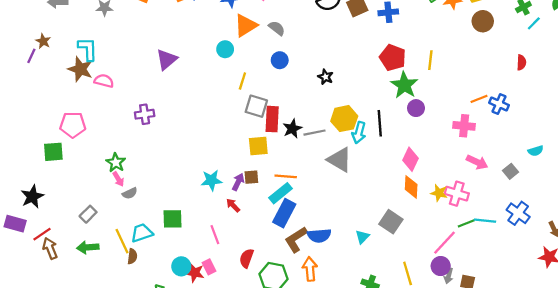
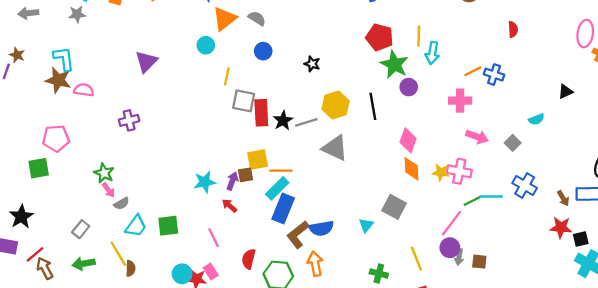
cyan arrow: (359, 133) -> (432, 53), moved
yellow square: (258, 146) -> (258, 159), moved
cyan trapezoid: (142, 233) -> (136, 226), moved, turned 150

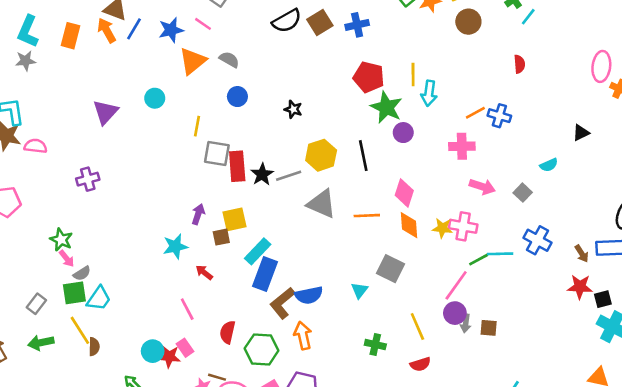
cyan circle: (206, 45) -> (155, 98), moved
orange line: (281, 171) -> (367, 216), moved
purple arrow: (232, 181) -> (198, 214), moved
green square: (168, 226) -> (74, 293), moved

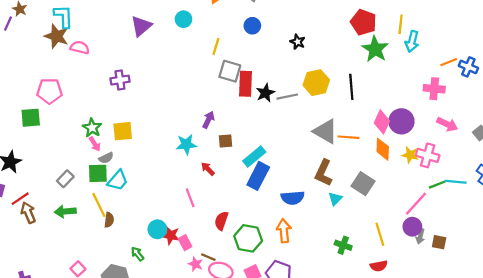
purple circle: (403, 133) -> (401, 121), moved, size x1.5
gray triangle: (322, 204) -> (325, 131), moved
yellow square: (234, 219) -> (123, 131), moved
brown L-shape: (282, 303) -> (323, 173), moved, turned -32
pink rectangle: (185, 348) -> (185, 243), moved

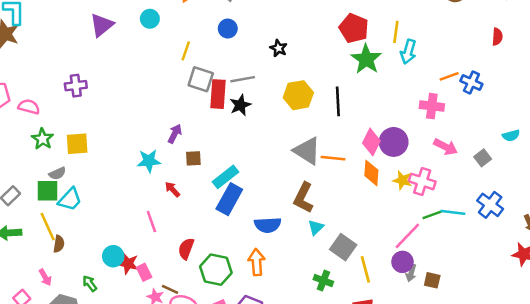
pink semicircle: (80, 48) -> (29, 107), moved
gray line: (287, 97) -> (243, 79), moved
pink arrow: (95, 144) -> (45, 277), moved
gray square: (363, 184) -> (343, 247), moved

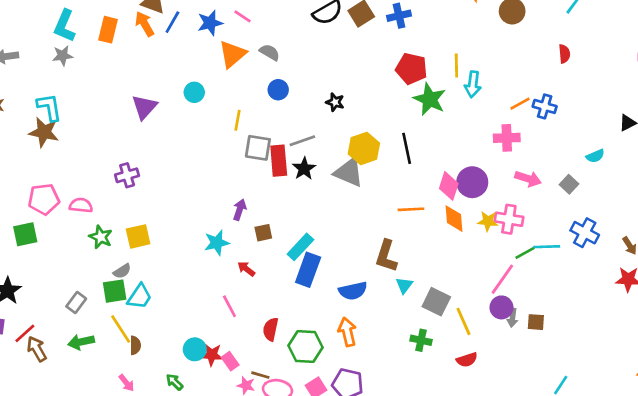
gray triangle: (307, 151) -> (349, 172), moved

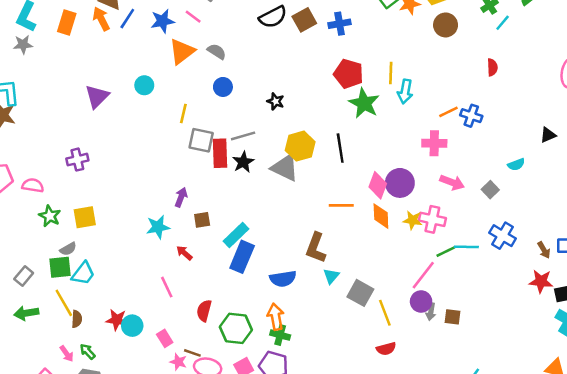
green cross: (421, 340) -> (280, 335), moved
red star: (212, 355) -> (117, 320), moved
green arrow: (175, 382) -> (88, 351), moved

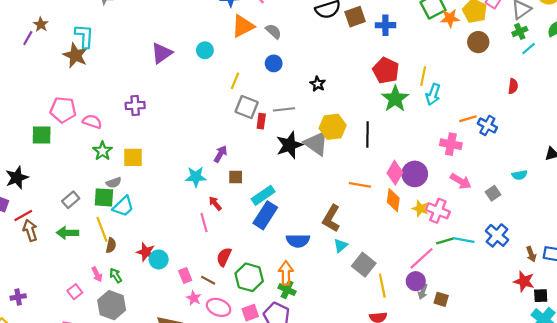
red rectangle: (220, 153) -> (261, 121), size x0.6
black star: (243, 162) -> (290, 145), moved, size x1.4
pink line: (167, 287) -> (204, 223), moved
brown line: (192, 353) -> (208, 280), moved

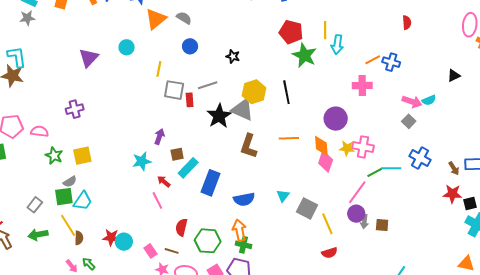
pink diamond: (395, 173) -> (326, 161), moved
pink arrow: (461, 181) -> (412, 102), moved
cyan rectangle: (263, 195) -> (188, 168), moved
brown L-shape: (331, 218) -> (249, 146), moved

